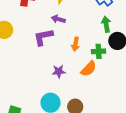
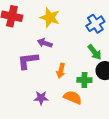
green arrow: (106, 24) -> (95, 52), turned 147
orange semicircle: (89, 69) -> (73, 97), turned -114

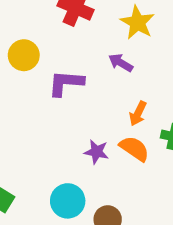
purple L-shape: (28, 61) -> (66, 83), moved
orange semicircle: (73, 97) -> (134, 149), moved

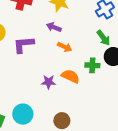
orange arrow: (138, 113) -> (65, 47), moved, turned -80
cyan circle: (68, 201) -> (23, 114), moved

